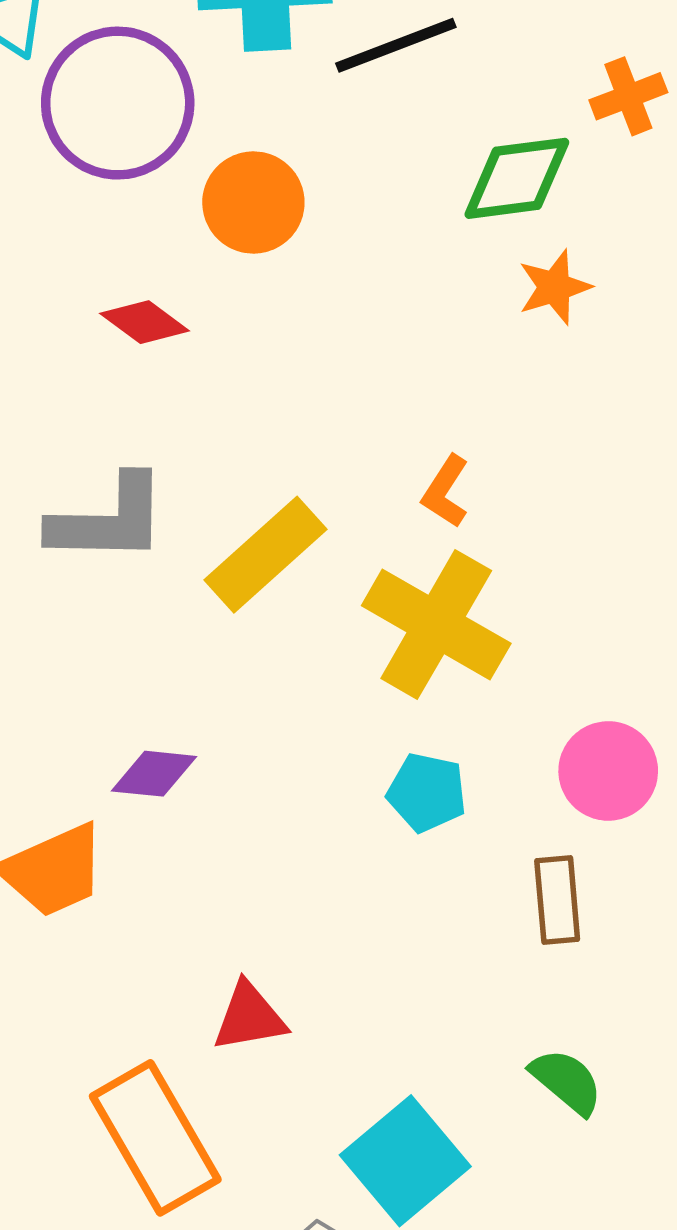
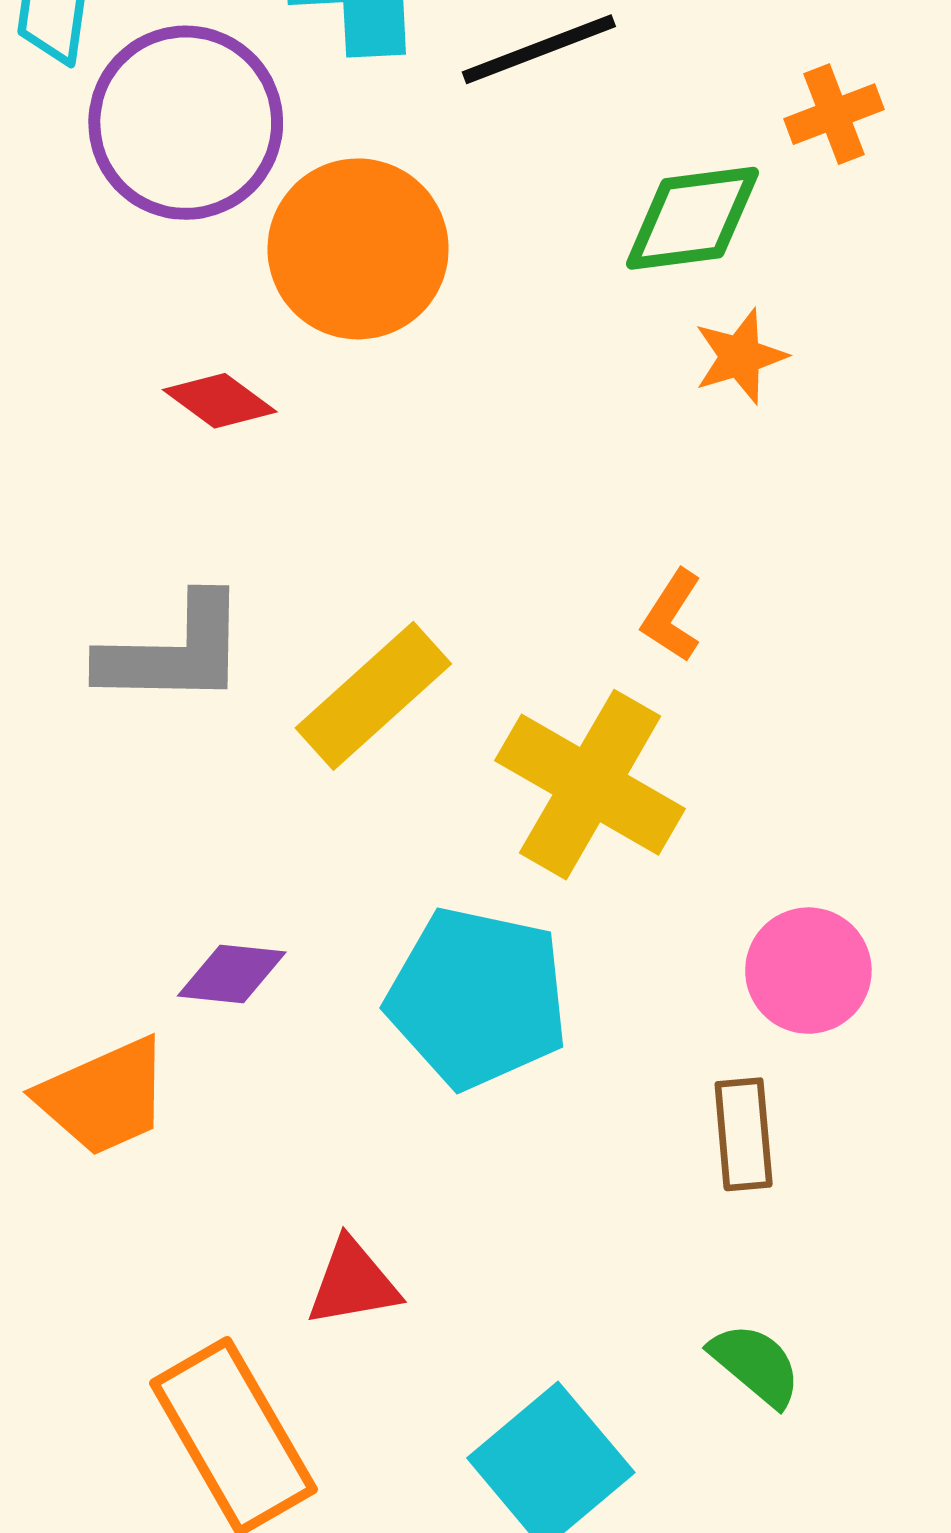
orange circle: (253, 203) -> (358, 249), size x1.4
orange L-shape: (446, 491) -> (672, 616), moved
cyan pentagon: (427, 792) -> (477, 998), moved, size x1.8

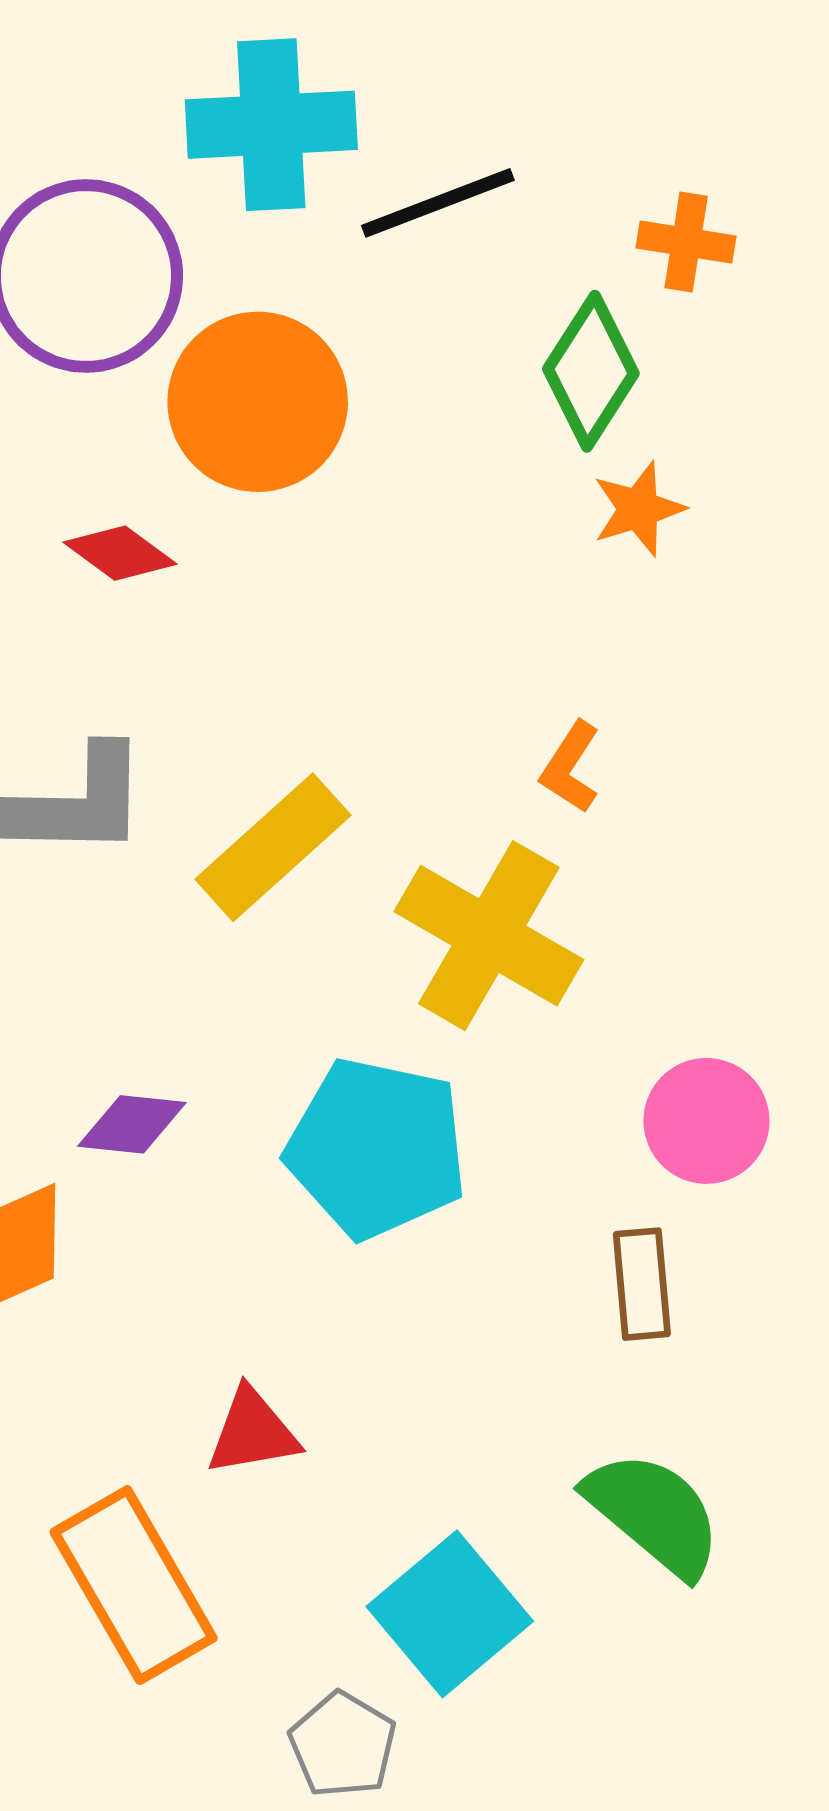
orange cross: (834, 114) -> (686, 242), moved, turned 30
green diamond: (692, 218) -> (591, 371), turned -50
green semicircle: (756, 1365) -> (654, 1514), size x1.5

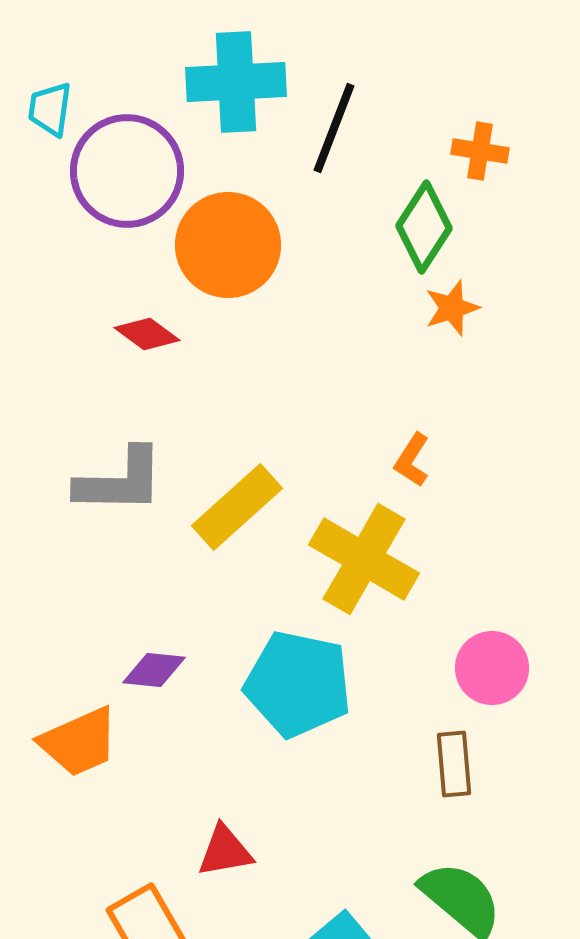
black line: (438, 203) -> (334, 128), turned -48

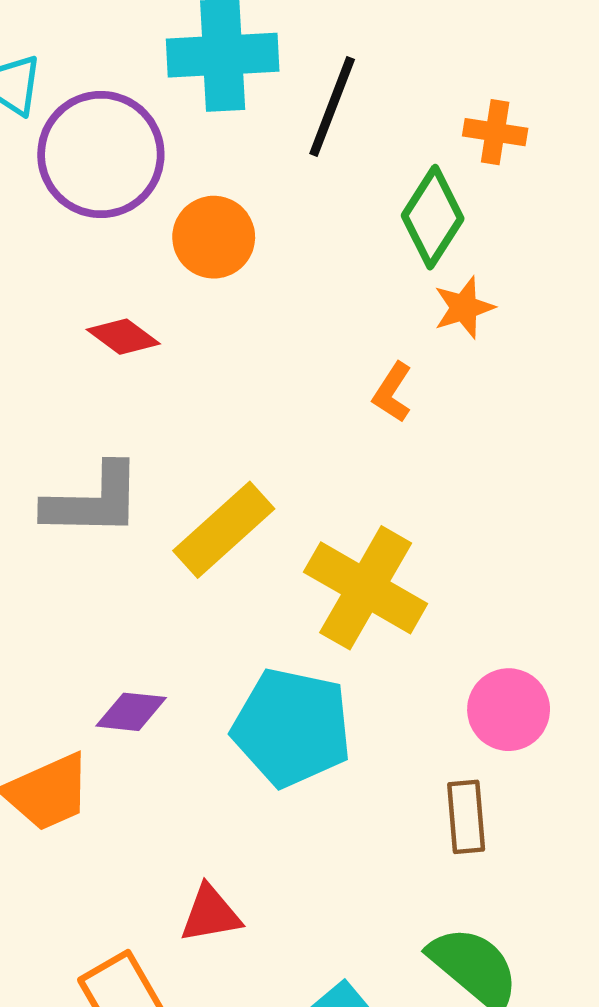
orange circle: (228, 245) -> (214, 237), size x0.7
orange L-shape: (412, 460) -> (392, 392), moved

